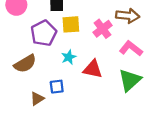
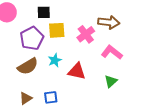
brown semicircle: (25, 64) -> (28, 66), moved
green triangle: (130, 80) -> (111, 81), size x0.6
blue square: (57, 87) -> (51, 97), moved

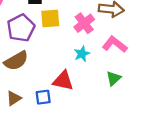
cyan star: (55, 60) -> (82, 54), moved
red triangle: (77, 71) -> (63, 81), moved

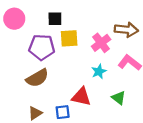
purple pentagon: (21, 28) -> (42, 47), turned 30
green triangle: (114, 78) -> (119, 98), moved, turned -40

